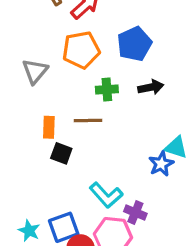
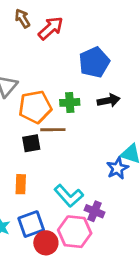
orange pentagon: (81, 50) -> (35, 107), moved
orange rectangle: (49, 127) -> (21, 184), moved
black square: (61, 153) -> (31, 143), moved, turned -30

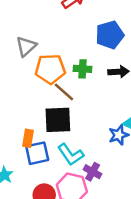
brown line: (53, 130) -> (64, 92), turned 35
black square: (31, 143) -> (58, 120), moved, size x1.6
blue square: (31, 224) -> (37, 153), moved

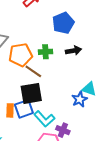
blue square: (37, 153) -> (24, 109), moved

